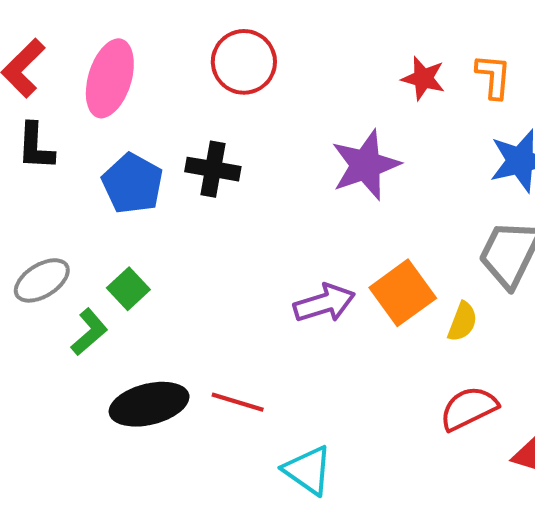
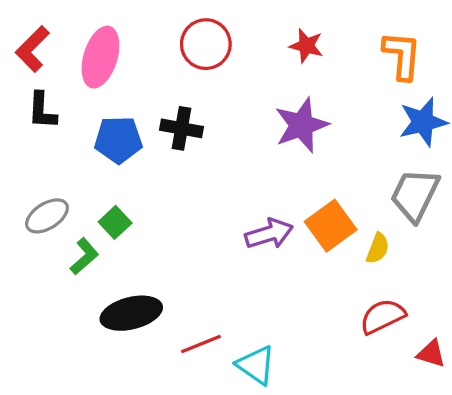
orange L-shape: (493, 76) -> (402, 55), size x1.4
red star: (423, 78) -> (306, 46), moved
blue pentagon: (133, 184) -> (118, 140), turned -30
red line: (238, 402) -> (201, 344), moved, turned -39

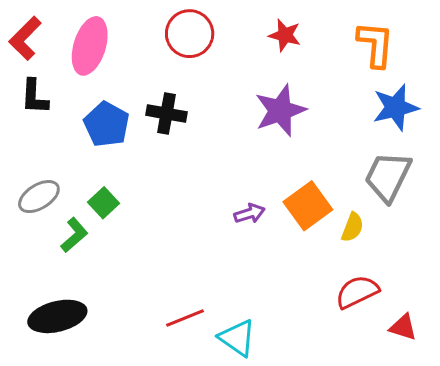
blue pentagon: (118, 140) -> (107, 124), turned 30
purple arrow: (269, 234) -> (250, 213), size x0.7
black ellipse: (131, 313) -> (57, 316), moved

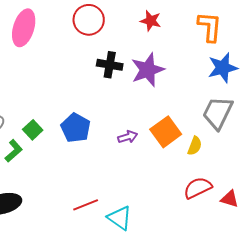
black cross: (167, 114) -> (110, 65), moved
blue pentagon: (107, 124) -> (76, 128), moved
red triangle: (403, 327) -> (230, 199), moved

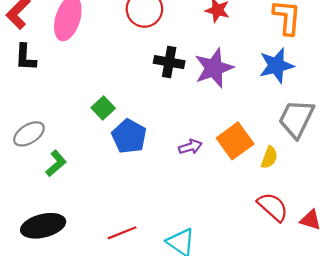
blue star: (223, 68) -> (276, 66), moved
green square: (33, 130) -> (103, 108), moved
red semicircle: (198, 188) -> (273, 207), turned 68
red line: (86, 205) -> (122, 233), moved

